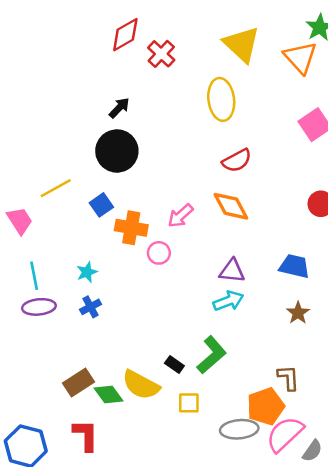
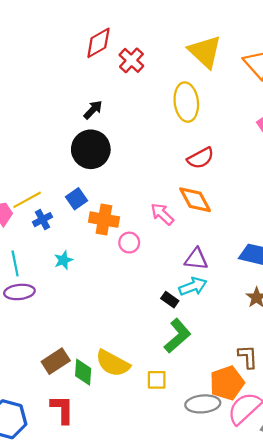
yellow line: (56, 188) -> (27, 200), moved
pink arrow: (180, 216) -> (162, 214), moved, turned 85
blue cross: (91, 307) -> (43, 220), moved
black rectangle: (174, 364) -> (170, 300), moved
green diamond: (108, 394) -> (83, 372), turned 40

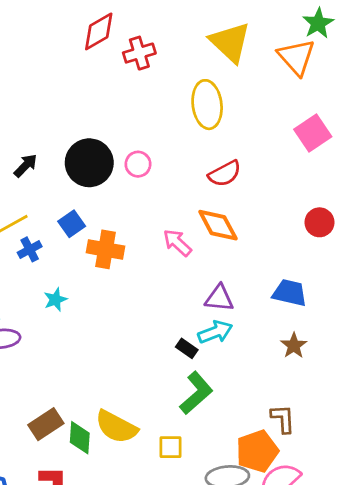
red cross: (131, 60) -> (139, 53), turned 30
black arrow: (93, 110) -> (26, 165), moved
pink circle: (129, 243) -> (138, 164), moved

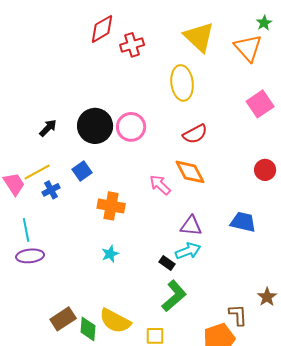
green star: (318, 23) -> (264, 23), size x0.7
pink circle: (138, 164) -> (131, 127), size x1.5
orange cross: (105, 249) -> (111, 206), moved
cyan star: (55, 300) -> (110, 254), moved
brown star: (294, 346) -> (267, 297), moved

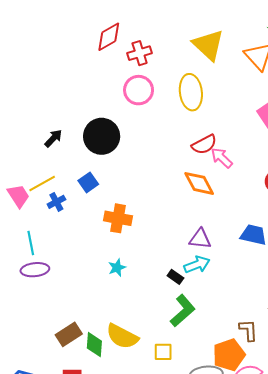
pink circle: (131, 127) -> (139, 90), moved
pink arrow: (160, 185) -> (222, 158), moved

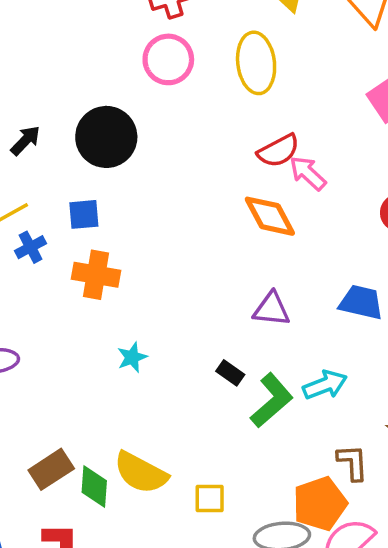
blue square: (88, 182) -> (84, 214), turned 30
orange cross: (118, 218) -> (96, 275), moved
cyan arrow: (197, 265) -> (325, 385), moved
green L-shape: (183, 311) -> (272, 400), moved

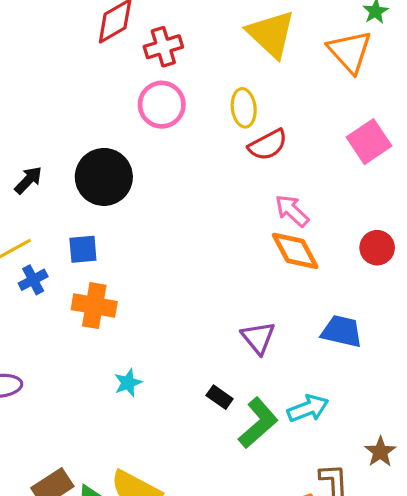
yellow ellipse: (256, 63) -> (244, 108), size x0.7
red semicircle: (278, 151) -> (268, 145), moved
orange diamond: (270, 216) -> (295, 251), moved
purple triangle: (272, 309) -> (258, 338), turned 45

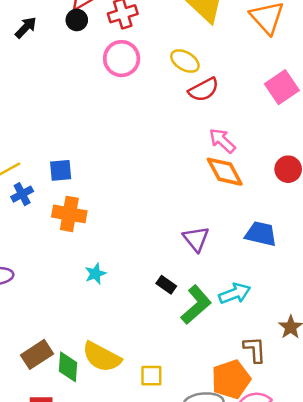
yellow ellipse: (244, 108) -> (185, 61), turned -52
black circle: (104, 177) -> (77, 20), moved, size x0.5
black arrow: (28, 180) -> (26, 27), moved

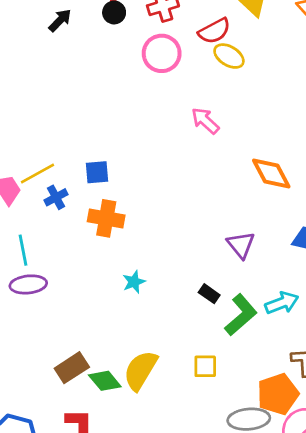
red semicircle: (204, 90) -> (214, 31), moved
pink arrow: (222, 141) -> (205, 121), moved
yellow semicircle: (102, 357) -> (140, 370), turned 93
green diamond: (68, 367) -> (105, 381), turned -44
yellow square: (151, 376) -> (205, 366), moved

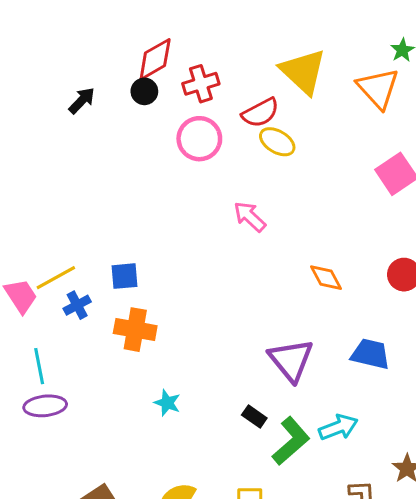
orange diamond: (271, 174) -> (326, 278), size x0.7
purple triangle: (241, 245) -> (291, 360), size x1.4
cyan star: (134, 282) -> (167, 403), turned -30

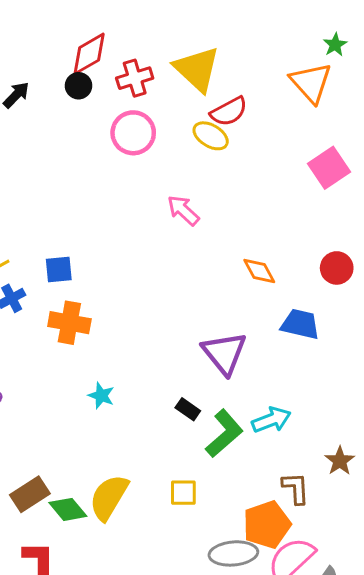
yellow triangle: (303, 72) -> (197, 69), moved
red semicircle: (260, 113) -> (229, 112), moved
blue trapezoid: (370, 354) -> (300, 324), moved

